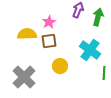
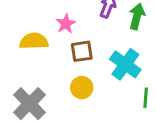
brown square: (49, 41) -> (82, 51), moved

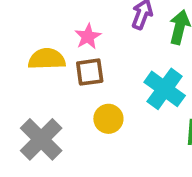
brown square: (82, 51) -> (90, 72), moved

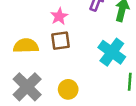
yellow semicircle: (47, 59) -> (26, 46), moved
yellow circle: (108, 119) -> (68, 89), moved

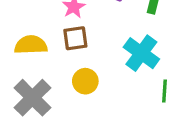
yellow circle: (68, 89) -> (85, 81), moved

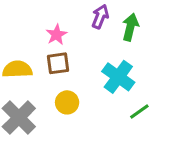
green line: (165, 91) -> (139, 111), turned 50

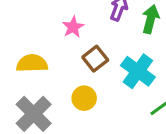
brown square: (58, 63) -> (95, 59), moved, turned -30

